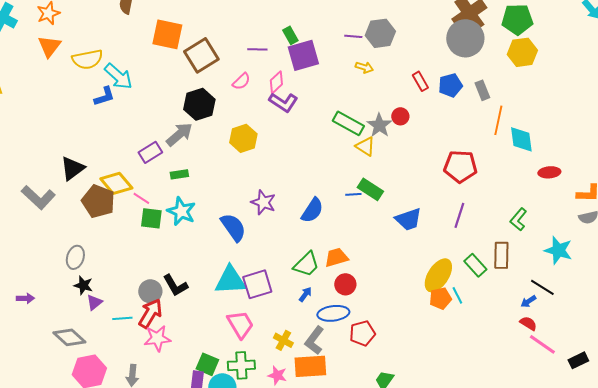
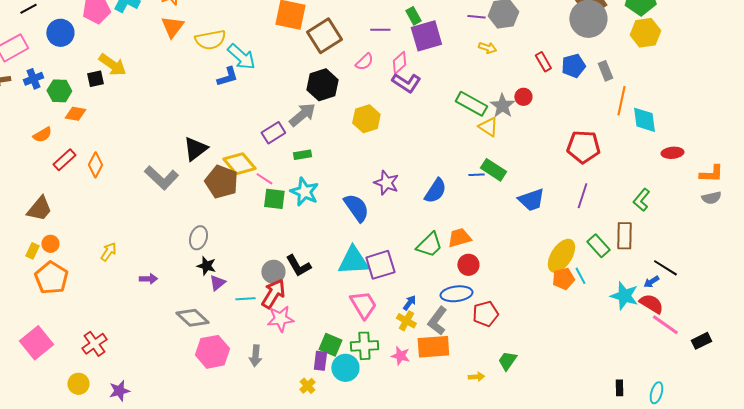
cyan star: (558, 250) -> (624, 296), moved
blue arrow: (305, 294) -> (409, 303), moved
red semicircle: (528, 323) -> (651, 304), size x1.4

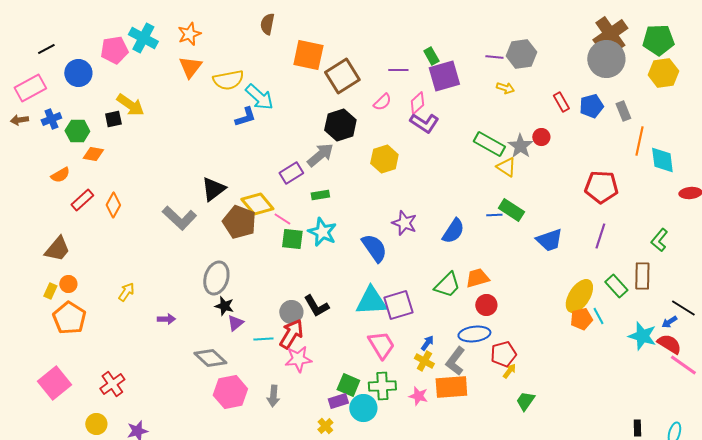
gray ellipse: (198, 238) -> (216, 278), size x1.4
purple rectangle: (320, 361) -> (338, 401), turned 66
yellow arrow: (476, 377) -> (509, 371), moved, turned -49

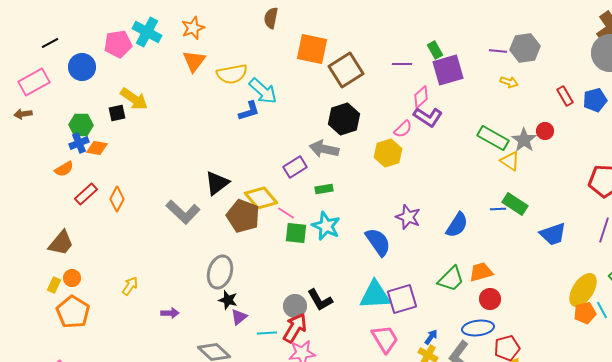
pink semicircle: (382, 102) -> (403, 129), moved
blue cross: (51, 119) -> (79, 143), moved
gray arrow: (320, 155) -> (324, 149), turned -128

